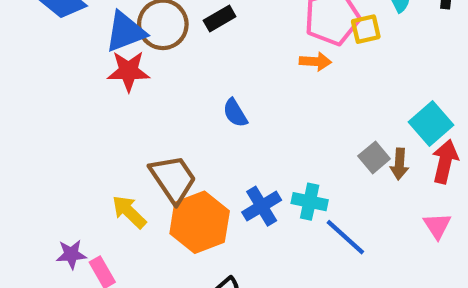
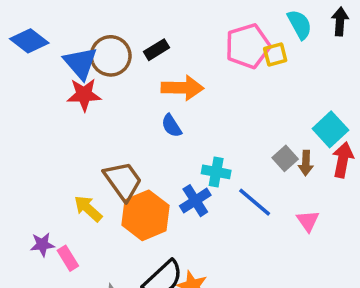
blue triangle: (125, 32) -> (81, 63), turned -48
orange arrow: (315, 61) -> (182, 88), moved, size x1.6
cyan cross: (310, 202) -> (216, 172), moved
pink triangle: (437, 226) -> (308, 221), moved
blue line: (345, 237) -> (255, 202), moved

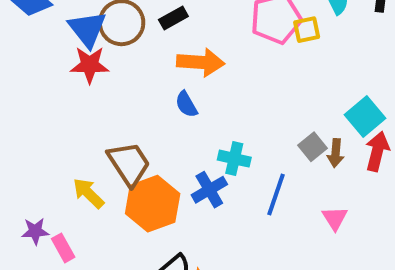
blue line: (255, 202) -> (276, 194), turned 66

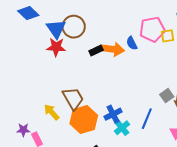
black rectangle: (173, 18) -> (96, 51), moved
blue semicircle: (186, 104) -> (132, 43), moved
cyan cross: (234, 159) -> (122, 128), moved, turned 35

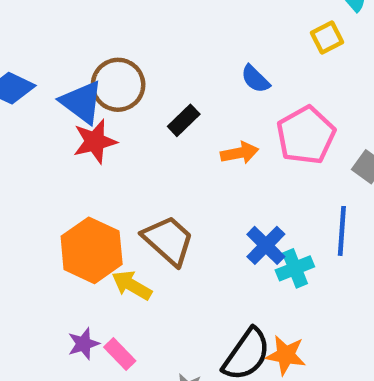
pink pentagon: (152, 29) -> (306, 135), moved
orange arrow: (113, 49) -> (240, 153), moved, size x0.7
orange hexagon: (84, 119) -> (92, 250), moved
cyan cross: (122, 128) -> (295, 268), turned 35

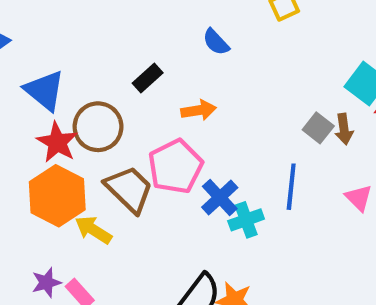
brown circle: (118, 85) -> (98, 127), moved
blue triangle: (82, 102) -> (44, 90), moved
pink pentagon: (306, 135) -> (175, 166), moved
red star: (95, 141) -> (57, 142), moved, turned -30

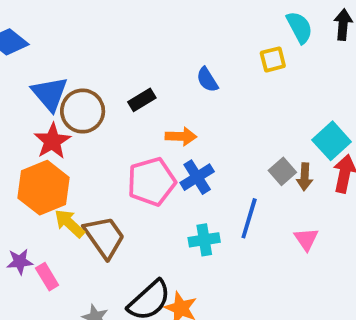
brown circle: (98, 127) -> (83, 111), moved
brown trapezoid: (129, 189) -> (104, 237), moved
blue cross: (220, 197) -> (197, 177), moved

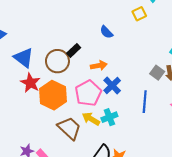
brown circle: (83, 111) -> (57, 61), moved
orange hexagon: (44, 188) -> (53, 95), moved
yellow arrow: (69, 223) -> (91, 119), moved
cyan cross: (204, 240) -> (109, 117), moved

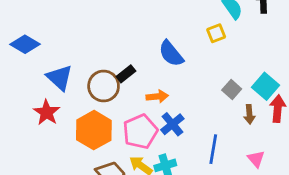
blue semicircle: (106, 32) -> (171, 54), size x1.5
gray square: (157, 73) -> (232, 90), moved
red star: (30, 83) -> (47, 112), moved

